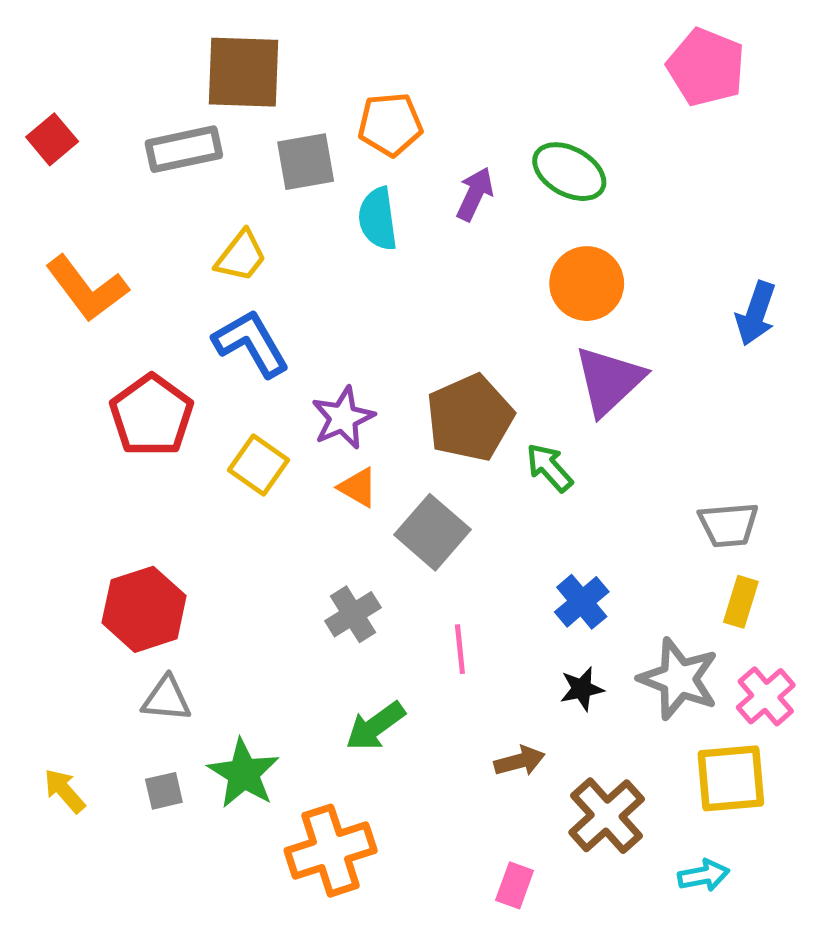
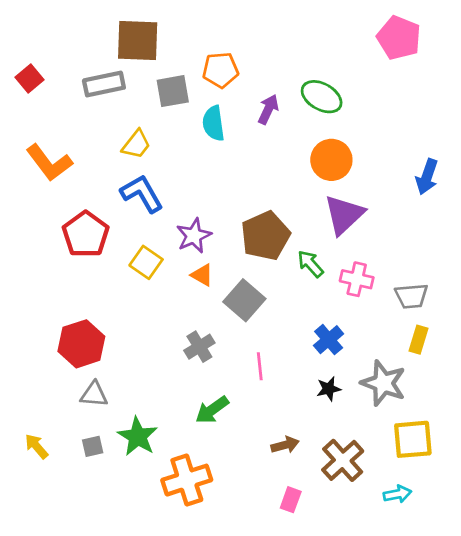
pink cross: (766, 696) -> (357, 279), moved, turned -36
brown arrow: (520, 761) -> (285, 445), moved

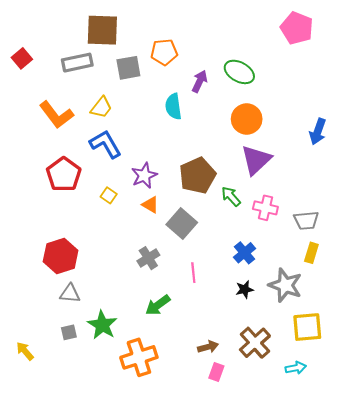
cyan semicircle: (213, 123) -> (173, 106), moved
orange L-shape: (49, 163) -> (56, 115), moved
yellow square: (146, 262) -> (109, 195), size x0.7
brown arrow: (285, 445) -> (208, 347), moved
yellow arrow: (37, 446) -> (25, 351), moved

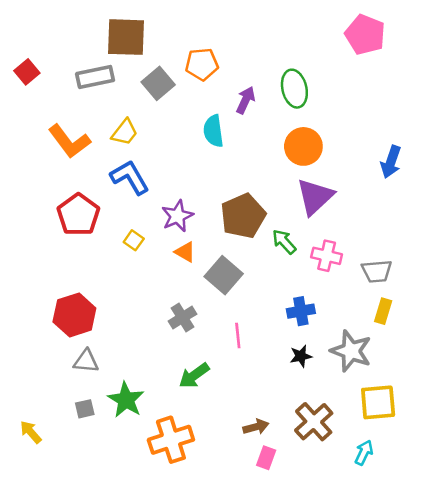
gray square: (128, 68) -> (158, 83), turned -30
green ellipse: (239, 72) -> (294, 89), turned 48
blue cross: (245, 253) -> (301, 311), turned 30
cyan arrow: (296, 368) -> (364, 453), turned -54

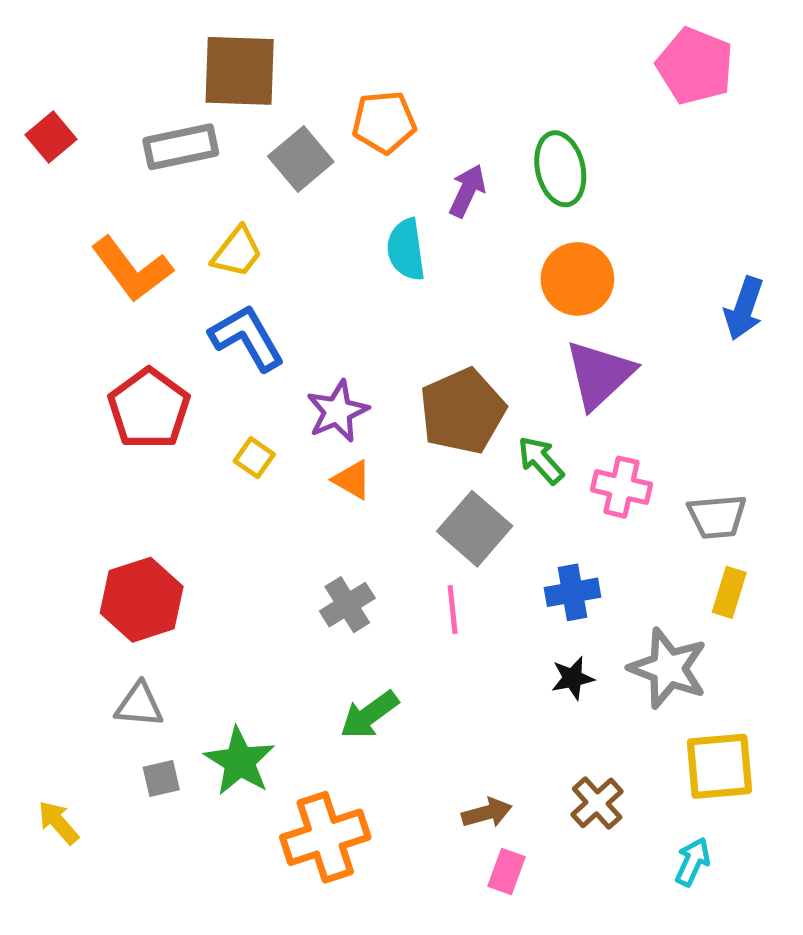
gray square: (224, 275) -> (475, 529), moved
pink line: (238, 336) -> (453, 610), moved
gray triangle: (86, 361) -> (139, 705), moved
brown cross: (314, 422) -> (597, 803), size x0.7

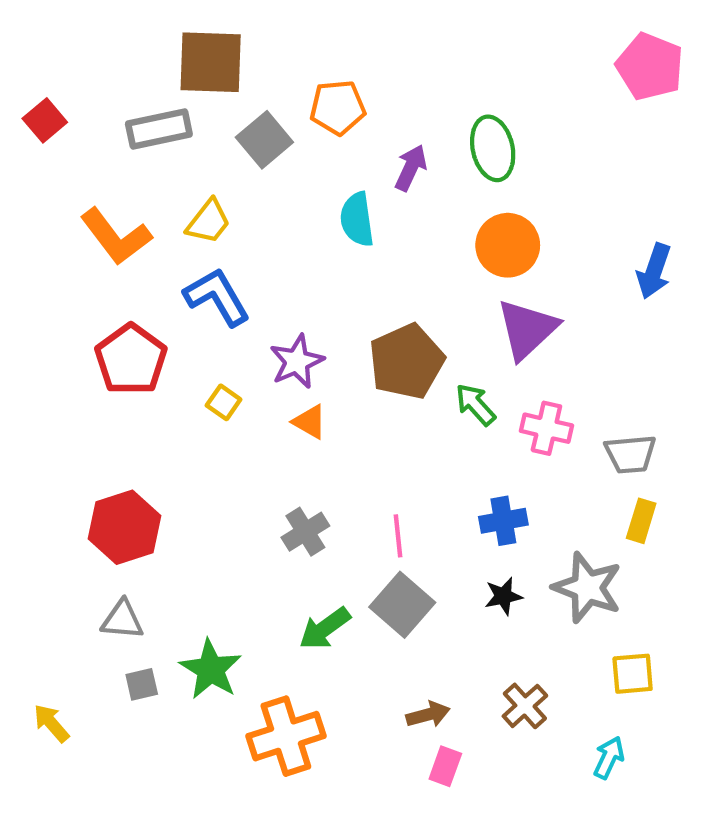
pink pentagon: (695, 66) -> (650, 67), moved
gray square: (475, 529) -> (402, 605), moved
yellow square: (719, 766) -> (633, 674), size x0.7

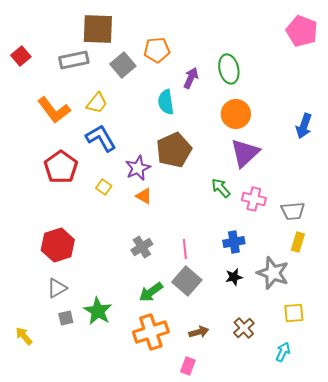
brown pentagon: (407, 361) -> (174, 150), moved
gray triangle: (122, 620) -> (57, 288), turned -35
orange cross: (286, 736) -> (151, 332), moved
pink rectangle: (445, 766) -> (188, 366), moved

